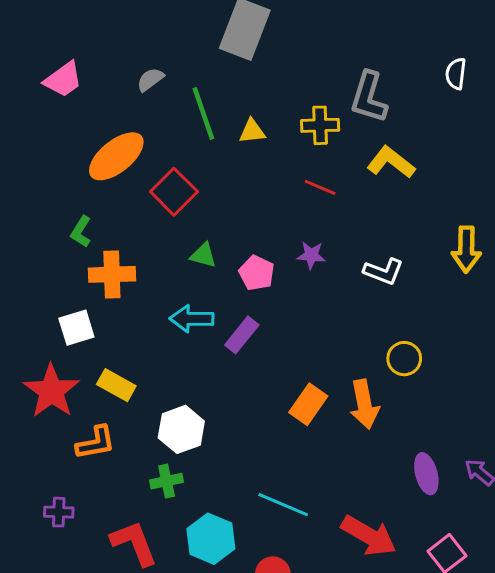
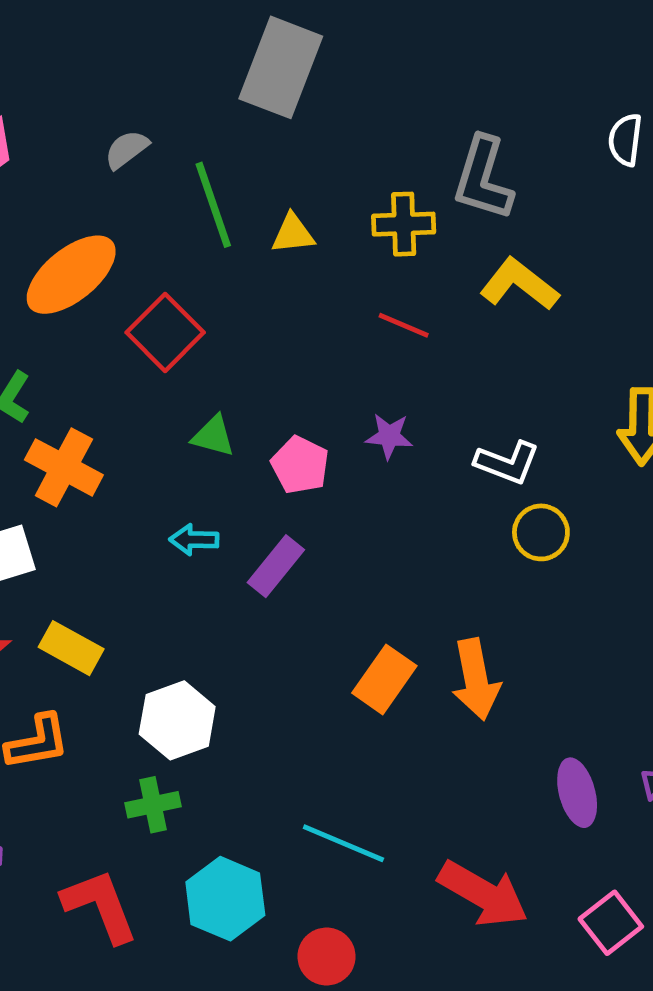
orange cross: (112, 274) -> (64, 467), turned 30
cyan arrow: (192, 319) -> (194, 540), size x0.7
yellow circle: (404, 359) -> (541, 532), moved

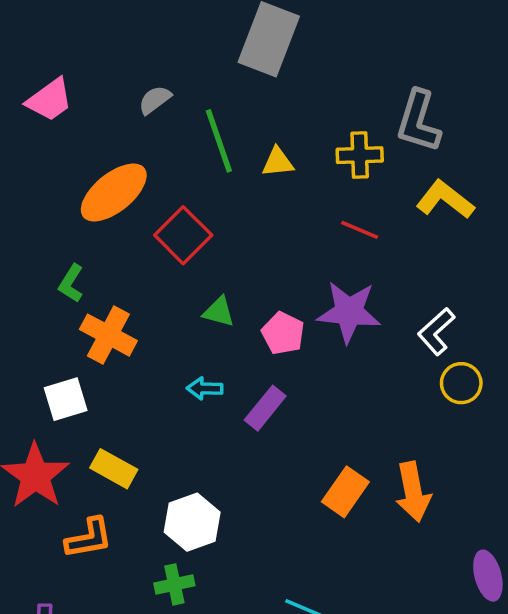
purple star: (389, 436) -> (349, 312), size x1.8
white L-shape: (507, 463) -> (436, 331), turned 117

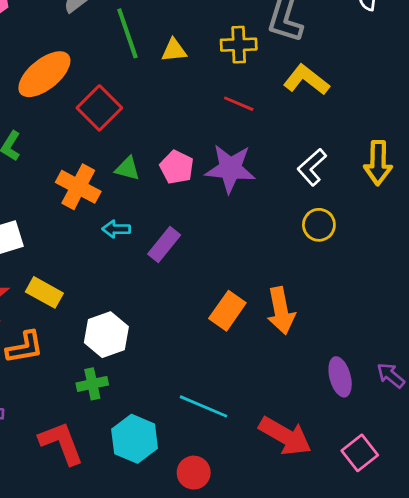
white L-shape: (436, 331) -> (312, 167), moved
pink pentagon: (283, 333) -> (177, 167), moved
orange cross: (108, 335) -> (78, 187), moved

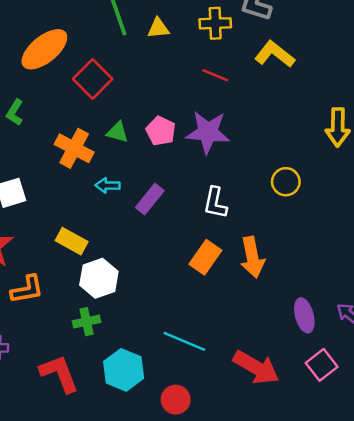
white L-shape: (312, 167) -> (215, 203), moved, turned -36
yellow rectangle: (44, 292) -> (72, 241), moved
pink square: (360, 453) -> (322, 365), moved

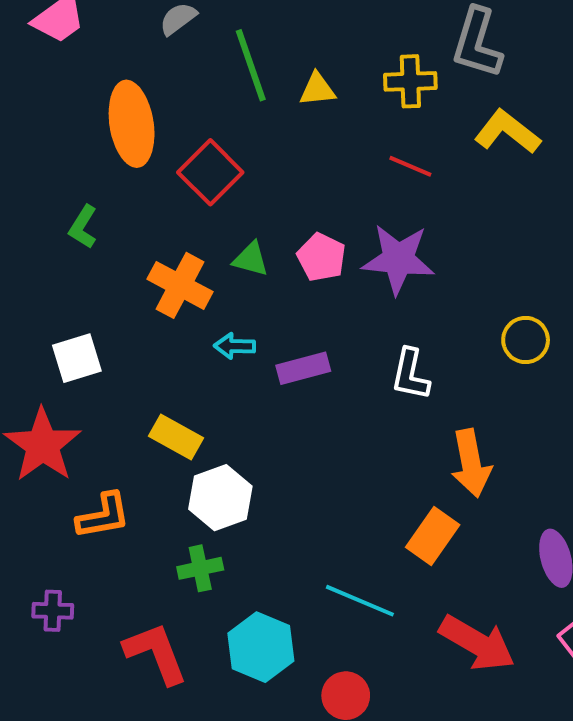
orange ellipse: (44, 49) -> (132, 124), turned -60
purple rectangle: (150, 199) -> (303, 368), turned 36
orange rectangle: (205, 257) -> (433, 536), moved

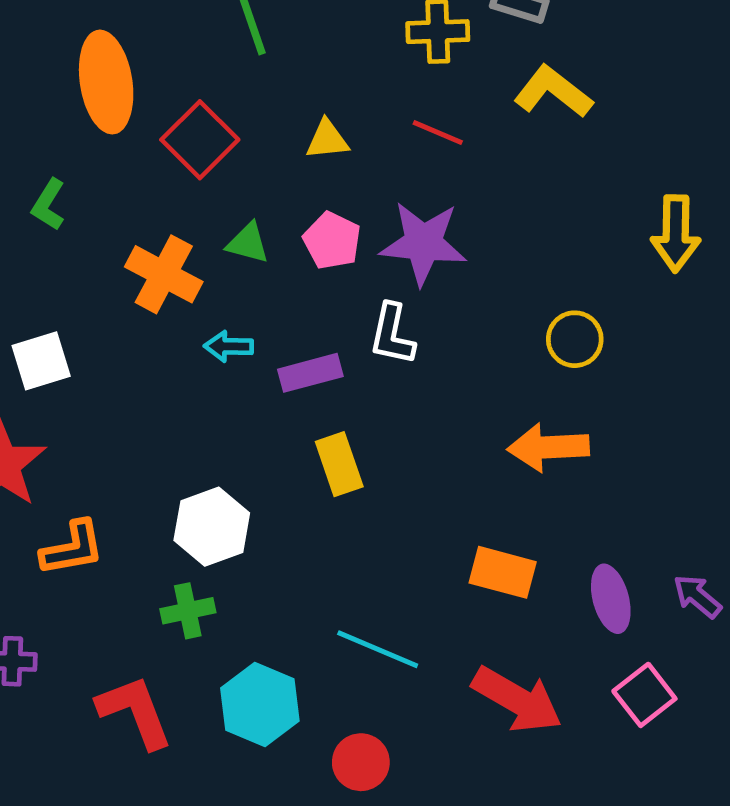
yellow triangle: (317, 89) -> (327, 140), moved
white L-shape: (410, 374) -> (392, 334), moved
yellow rectangle: (176, 437) -> (339, 464), moved, turned 42
orange arrow: (471, 463) -> (548, 447), moved, turned 98
orange rectangle: (433, 536) -> (503, 572), moved, turned 70

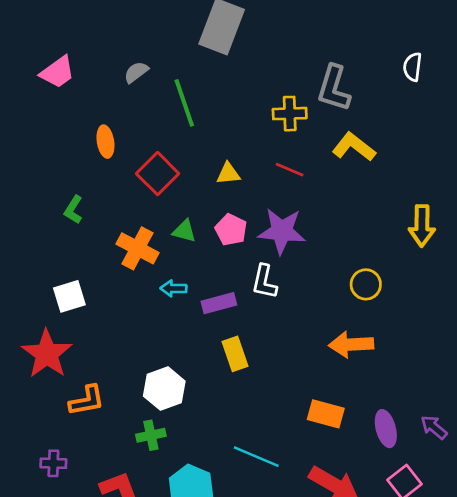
orange ellipse: (106, 82) -> (105, 142), size x0.6

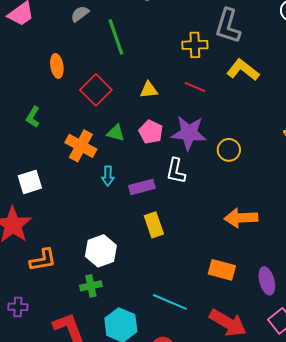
yellow circle: (366, 284) -> (229, 150), moved
cyan arrow: (174, 288) -> (108, 176), turned -90

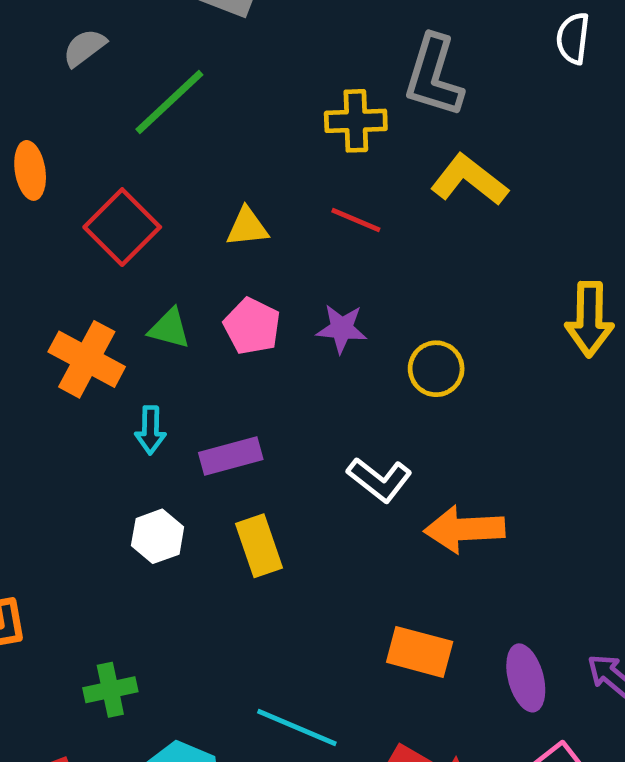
green line: (116, 37) -> (169, 102), turned 66
purple star: (189, 133) -> (342, 329), size x0.6
white L-shape: (176, 171) -> (379, 480), moved, turned -64
white hexagon: (101, 251) -> (158, 536), moved, size x0.7

